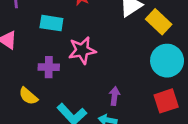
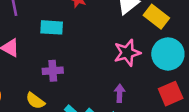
pink star: (82, 50) -> (127, 53), moved

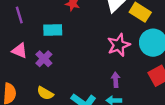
purple cross: (53, 71) -> (44, 59), moved, turned -35

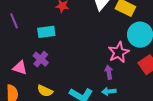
pink star: (119, 45) -> (119, 52), moved
pink triangle: (20, 51) -> (20, 68), moved

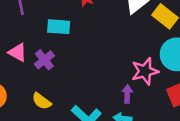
pink triangle: (20, 68) -> (18, 52), moved

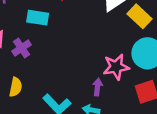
yellow semicircle: (42, 101) -> (16, 87), turned -120

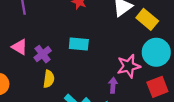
cyan rectangle: (38, 18) -> (79, 44), moved
yellow semicircle: (16, 87) -> (49, 79), moved

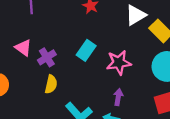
cyan rectangle: (79, 44) -> (86, 50), turned -66
pink star: (129, 66) -> (119, 63), moved

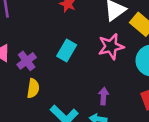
pink star: (119, 63) -> (111, 46), moved

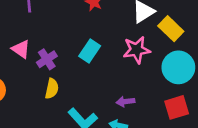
purple arrow: (104, 96) -> (125, 102), turned -105

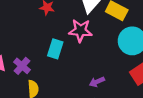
pink star: (137, 50) -> (80, 31), moved, turned 30

